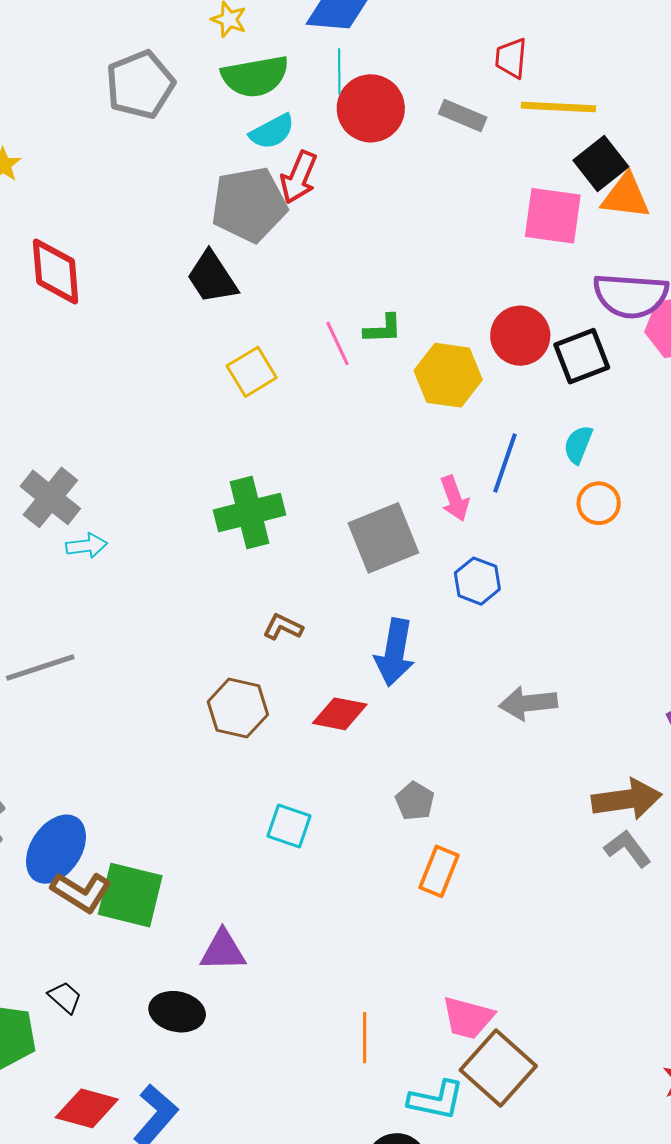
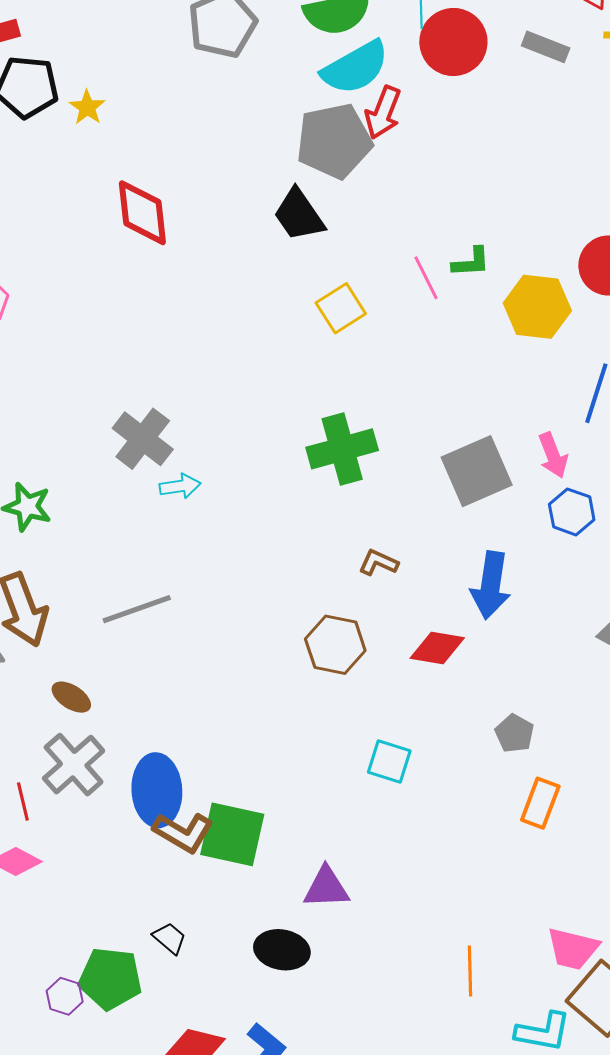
cyan semicircle: (272, 132) -> (355, 68), size x1.5
pink arrow: (455, 498) -> (553, 455), moved
blue ellipse: (56, 849) -> (157, 790), turned -36

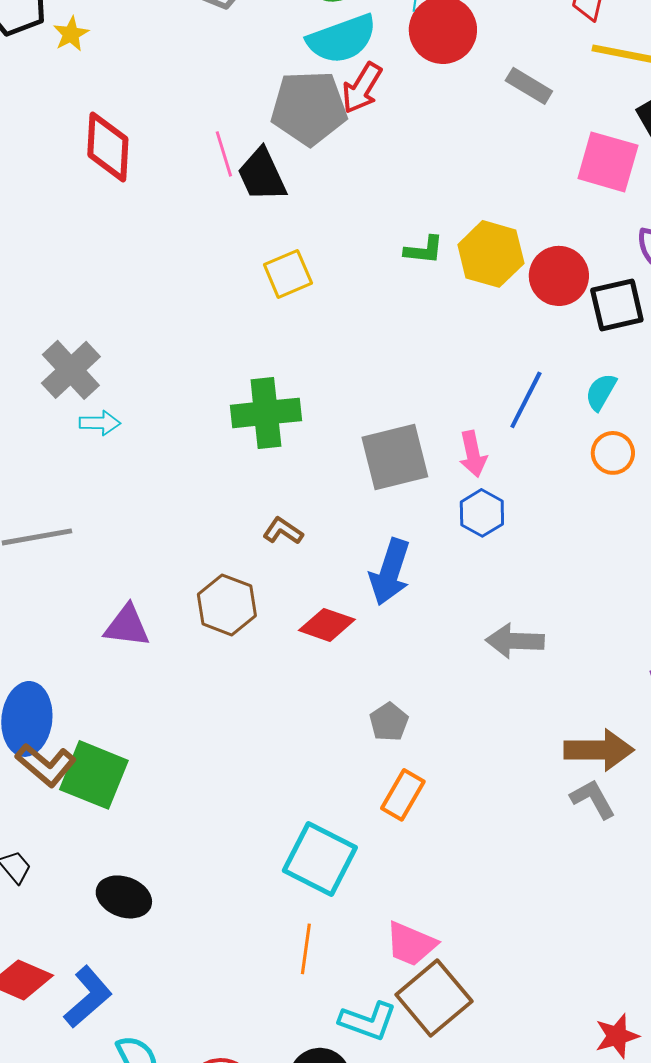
gray rectangle: (546, 47) -> (529, 86), moved
pink line: (426, 278) -> (224, 154), moved
yellow hexagon: (537, 307) -> (491, 254), moved
cyan square: (389, 761) -> (320, 859), moved, size x1.6
purple triangle: (326, 888) -> (127, 626), moved

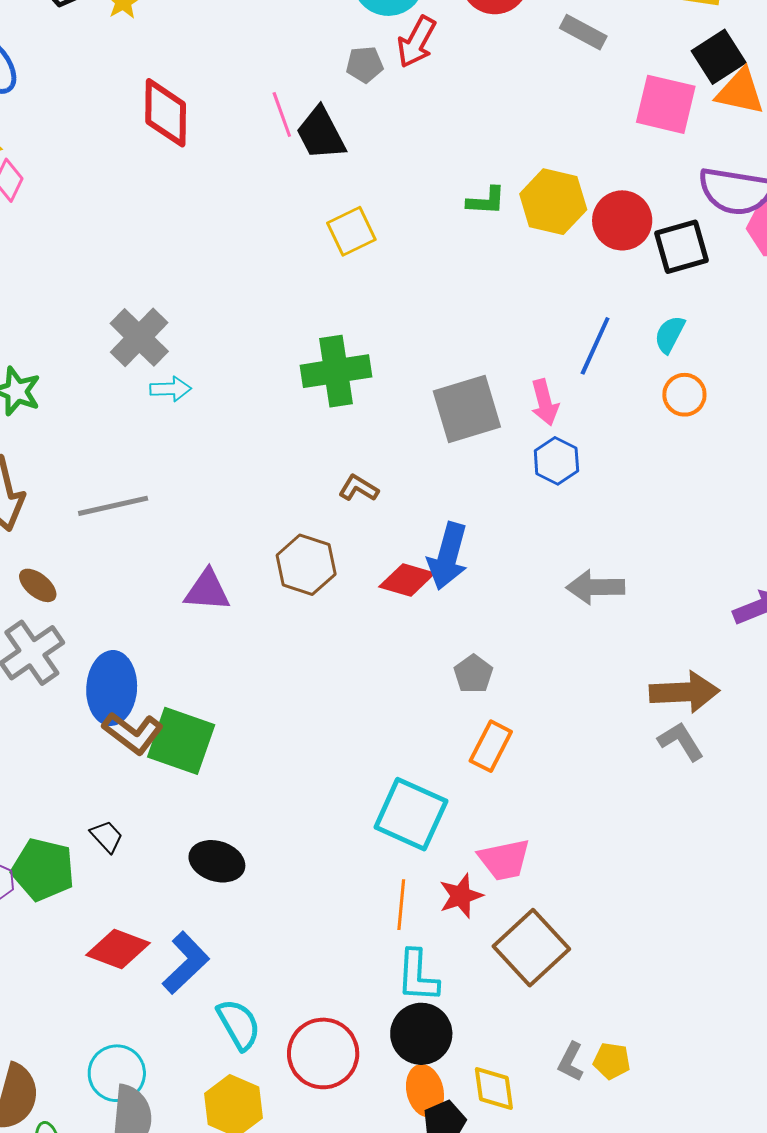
gray pentagon: (309, 108) -> (365, 64), size x0.5
blue arrow: (390, 572) -> (448, 556), moved
pink trapezoid: (411, 944) -> (504, 860), moved, turned -32
cyan L-shape: (368, 1021) -> (418, 976), moved, turned 76
red star: (617, 1036) -> (461, 896), moved

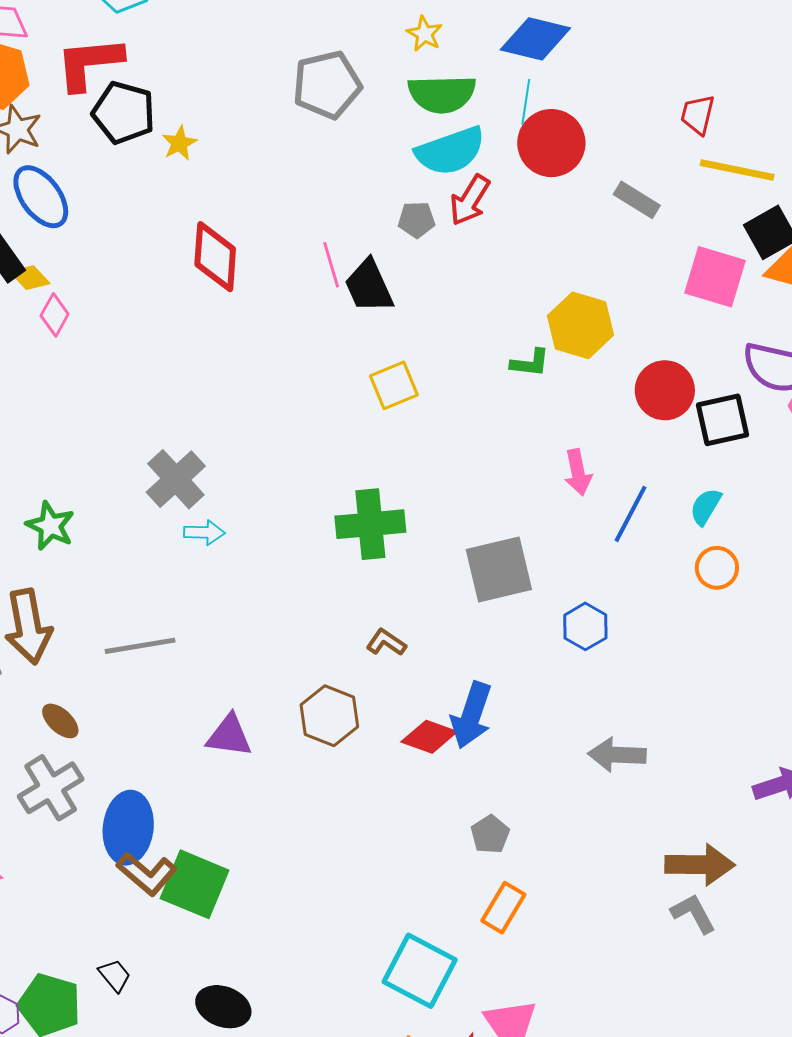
yellow hexagon: (553, 202) -> (580, 325), moved
pink arrow: (545, 402) -> (578, 472), moved

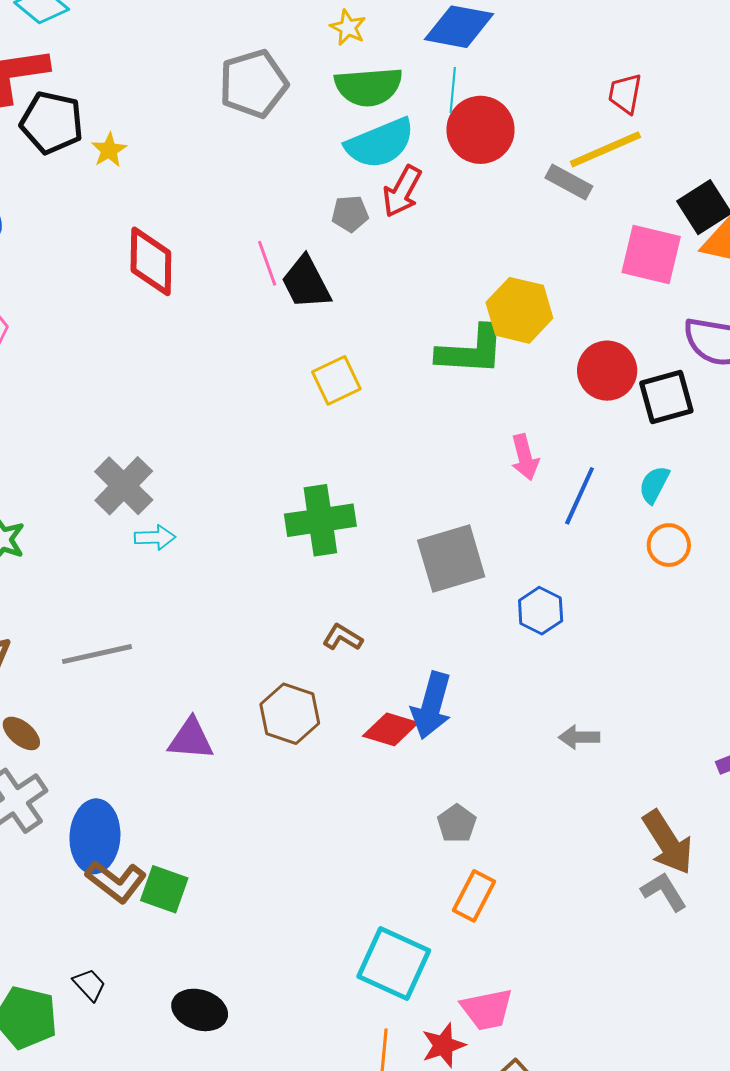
yellow line: (737, 170) -> (605, 149), moved, turned -32
green L-shape: (530, 363) -> (471, 350), size x1.8
gray arrow: (617, 755) -> (579, 737), size x0.7
brown arrow: (700, 865) -> (668, 842), turned 60
green square: (195, 884) -> (164, 889), size x0.7

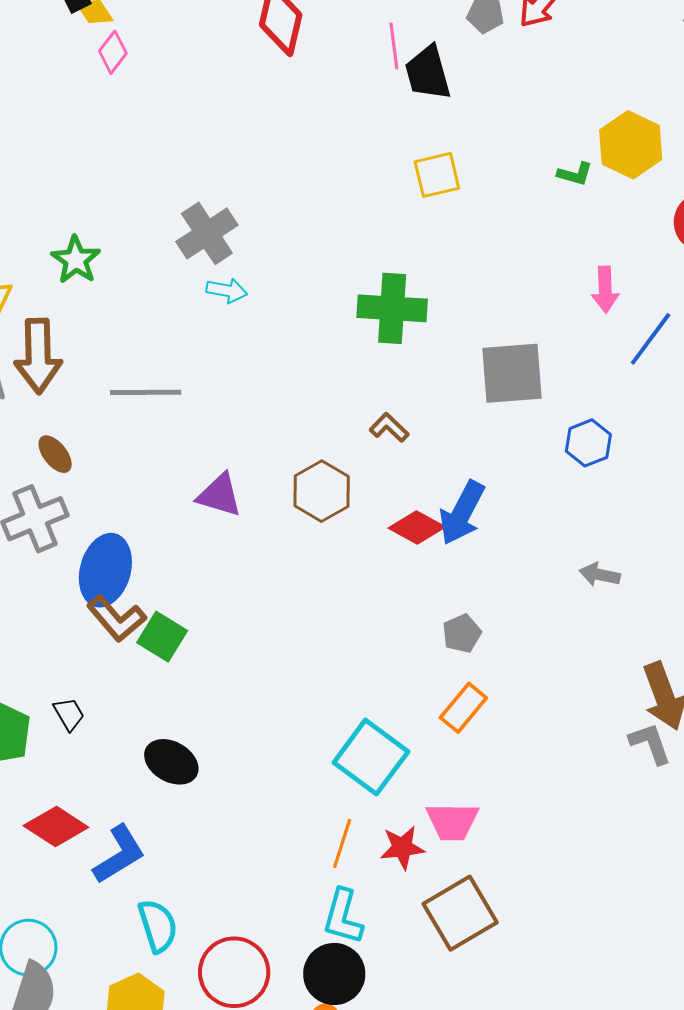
green L-shape: (471, 350) -> (575, 174), size x0.5

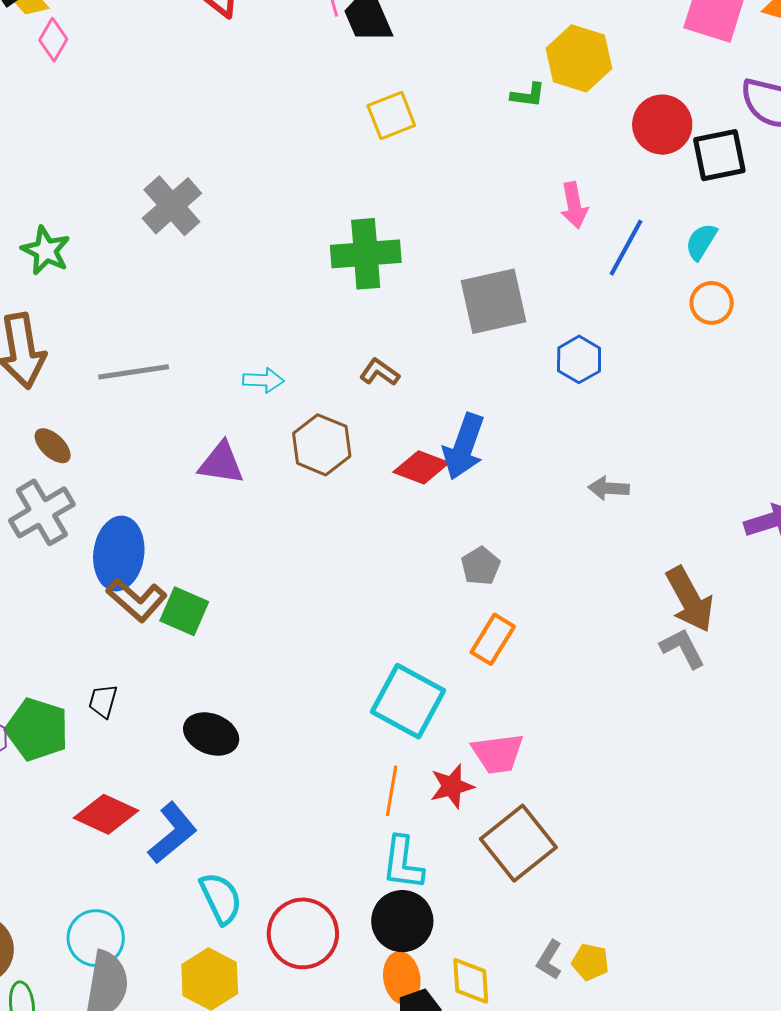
cyan arrow: (227, 290) -> (263, 380), moved
black trapezoid: (69, 714) -> (103, 701), turned -126

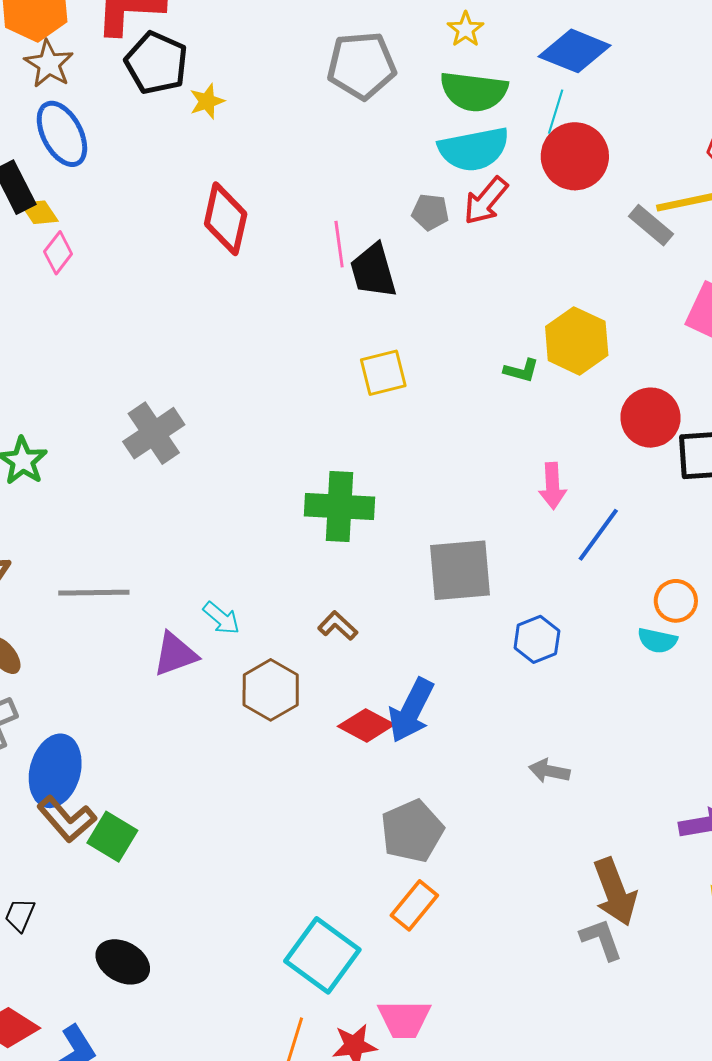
cyan semicircle: (701, 242) -> (657, 640), moved, turned -117
cyan arrow: (263, 380) -> (221, 618), turned 30
purple triangle: (221, 463) -> (175, 654), moved, turned -36
gray pentagon: (481, 566) -> (412, 831), size x1.6

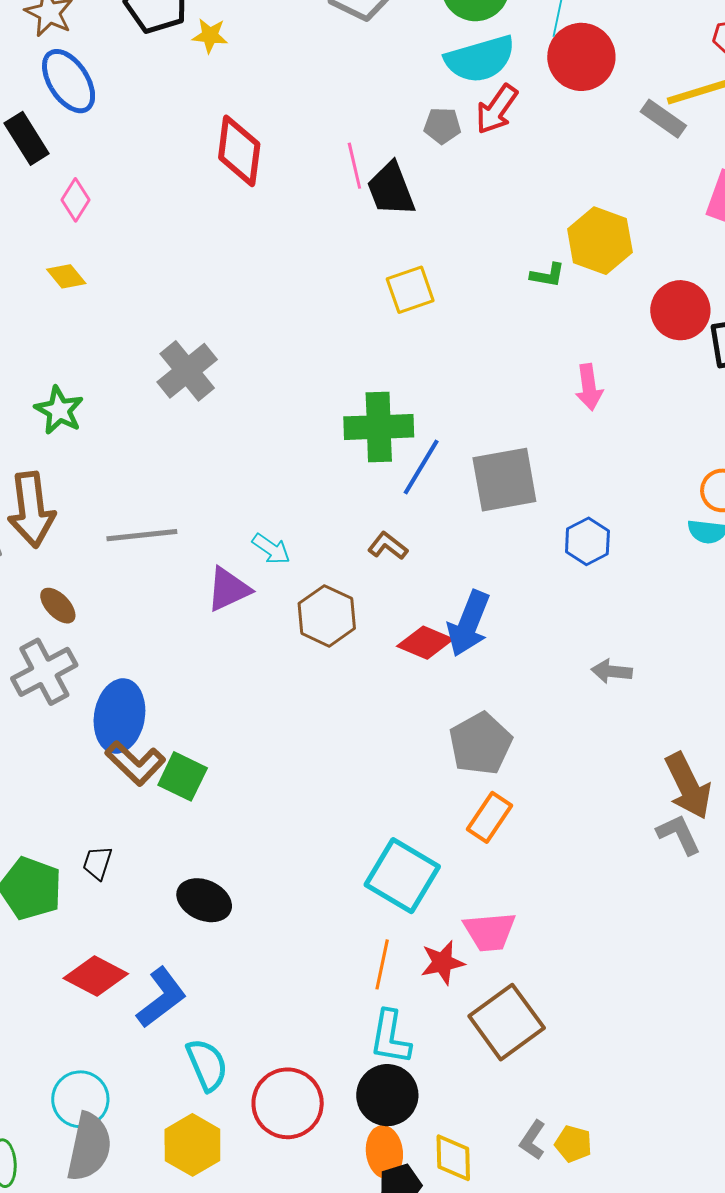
yellow star: (207, 101) -> (210, 36), turned 30
yellow diamond: (39, 212) -> (66, 276), moved
blue line: (598, 535) -> (421, 467), moved

